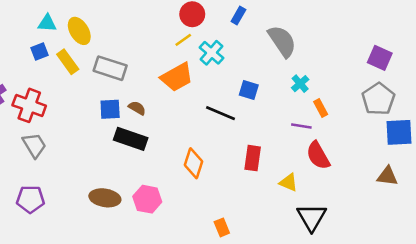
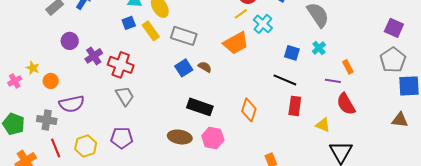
cyan cross: (300, 84) -> (319, 48), moved
blue square: (110, 109) -> (184, 68), turned -30
black line: (220, 113) -> (285, 80), moved
black rectangle: (131, 139) -> (200, 107), moved

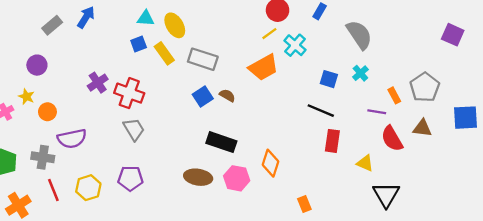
purple square: (394, 28) -> (453, 35), moved
purple circle: (70, 41) -> (37, 65), moved
gray pentagon: (393, 60) -> (425, 87), moved
orange diamond: (249, 110) -> (271, 163), moved
brown triangle: (400, 120) -> (422, 128), moved

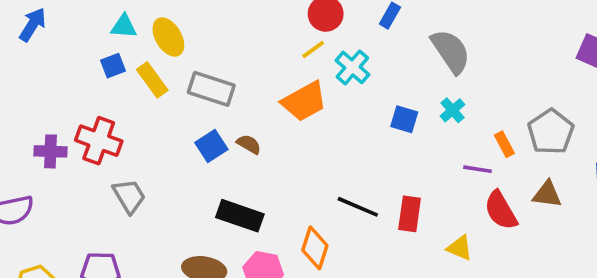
purple cross: (98, 83) -> (50, 151), moved, turned 36
black line: (321, 111) -> (358, 207), moved
gray trapezoid: (134, 129) -> (129, 196), moved

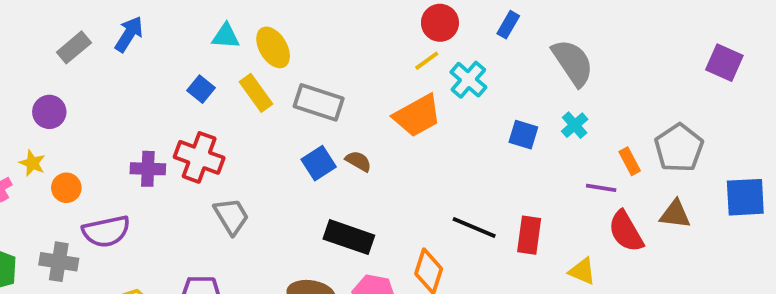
blue square: (113, 66) -> (201, 89), moved, turned -30

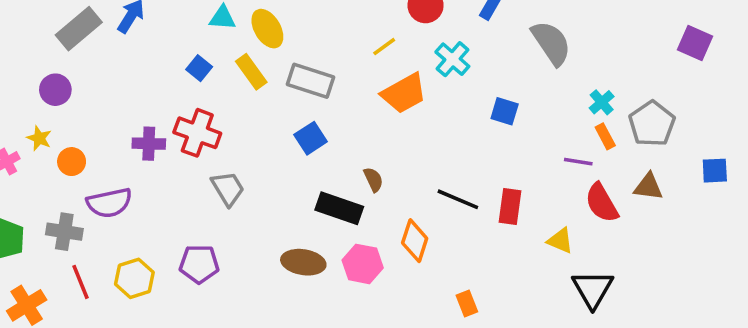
gray rectangle: (74, 47) -> (79, 29), size x1.4
yellow line: (427, 61) -> (384, 47), moved
cyan cross: (575, 125) -> (602, 102), moved
brown semicircle: (358, 161) -> (373, 180), moved, turned 35
blue square: (745, 197) -> (715, 171), size x0.7

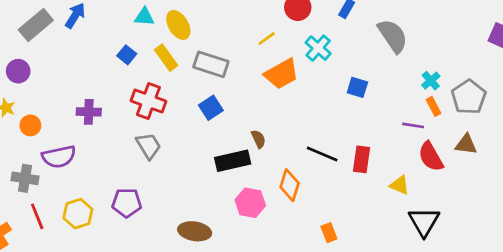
red cross: (197, 133) -> (148, 101), moved
black rectangle: (339, 208) -> (233, 161), turned -32
brown ellipse: (303, 262) -> (195, 231), moved

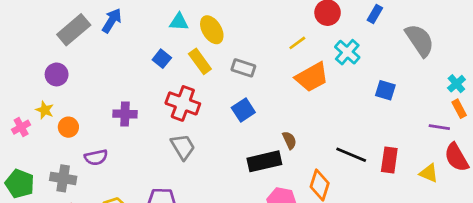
gray rectangle: (211, 64) -> (243, 68), size x0.7
purple semicircle: (59, 157) -> (96, 157), size x0.7
yellow triangle: (400, 185) -> (429, 173), moved

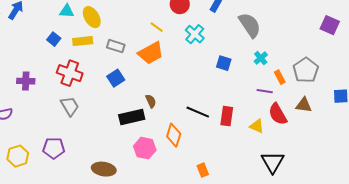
yellow line: (297, 43) -> (157, 27), turned 72
yellow rectangle: (200, 61) -> (83, 41), turned -60
orange trapezoid: (312, 77) -> (151, 53), moved
cyan cross: (456, 84) -> (261, 58), moved

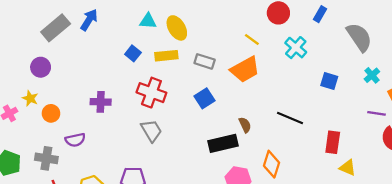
black line: (198, 112) -> (290, 118), moved
yellow triangle: (257, 126) -> (348, 168), moved

